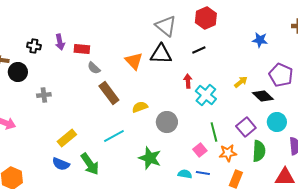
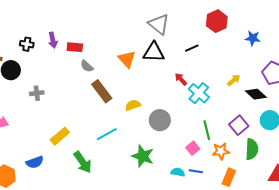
red hexagon: (206, 18) -> (217, 21), moved
red arrow: (188, 81) -> (181, 79), turned -40
blue semicircle: (61, 164) -> (35, 162), moved, turned -42

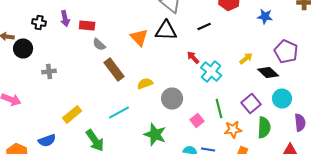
pink square: (193, 148) -> (197, 120), moved

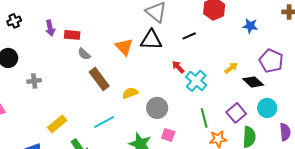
black cross: (39, 22) -> (14, 21), moved, turned -32
pink square: (197, 120) -> (168, 135), moved, turned -32

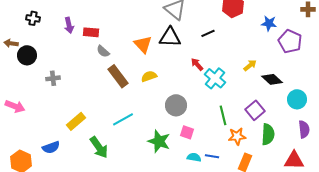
black cross: (14, 21) -> (33, 18), turned 32
purple pentagon: (271, 61) -> (290, 41), moved
yellow semicircle: (130, 93) -> (149, 76), moved
cyan circle: (267, 108) -> (297, 99), moved

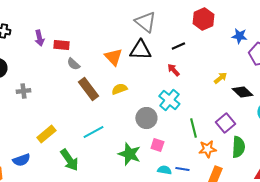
red arrow: (197, 64) -> (173, 70), moved
cyan cross: (215, 78) -> (169, 100), moved

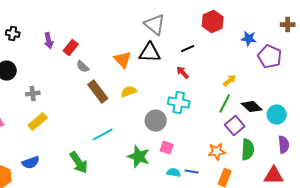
red rectangle: (61, 45) -> (71, 48), turned -56
black diamond: (242, 92) -> (252, 107), moved
cyan cross: (169, 100) -> (179, 103), turned -30
green line: (193, 128) -> (225, 104), moved, turned 42
yellow rectangle: (46, 134) -> (38, 122), moved

